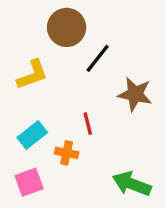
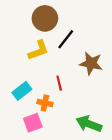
yellow L-shape: (32, 75) -> (38, 50), moved
pink square: (29, 182) -> (33, 123), moved

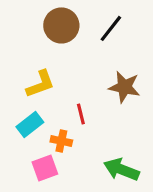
black line: (66, 39) -> (111, 28), moved
yellow L-shape: (38, 50) -> (40, 84), moved

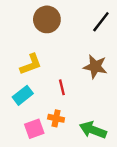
black line: (111, 28) -> (101, 22), moved
orange cross: (61, 141) -> (56, 118), moved

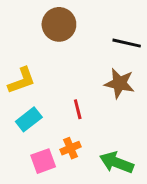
black line: (101, 22) -> (127, 43), moved, turned 65
yellow L-shape: (31, 64) -> (22, 80), moved
orange cross: (56, 118) -> (70, 148), turned -35

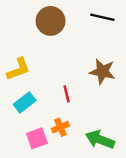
black line: (127, 43) -> (102, 17), moved

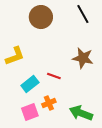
black line: (102, 17) -> (83, 14), turned 48
red line: (67, 94) -> (54, 76), turned -56
cyan rectangle: (25, 102) -> (30, 84), moved

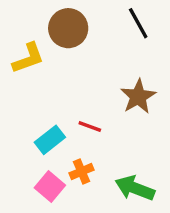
yellow L-shape: (15, 56) -> (28, 58), moved
brown star: (83, 58) -> (138, 97), turned 30
pink square: (30, 112) -> (50, 186), turned -30

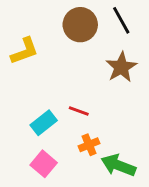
brown circle: (68, 28) -> (80, 25), moved
brown star: (138, 97) -> (121, 67), moved
orange cross: (82, 171) -> (89, 145), moved

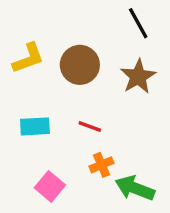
brown circle: (80, 25) -> (80, 65), moved
cyan rectangle: (44, 123) -> (35, 126), moved, turned 35

